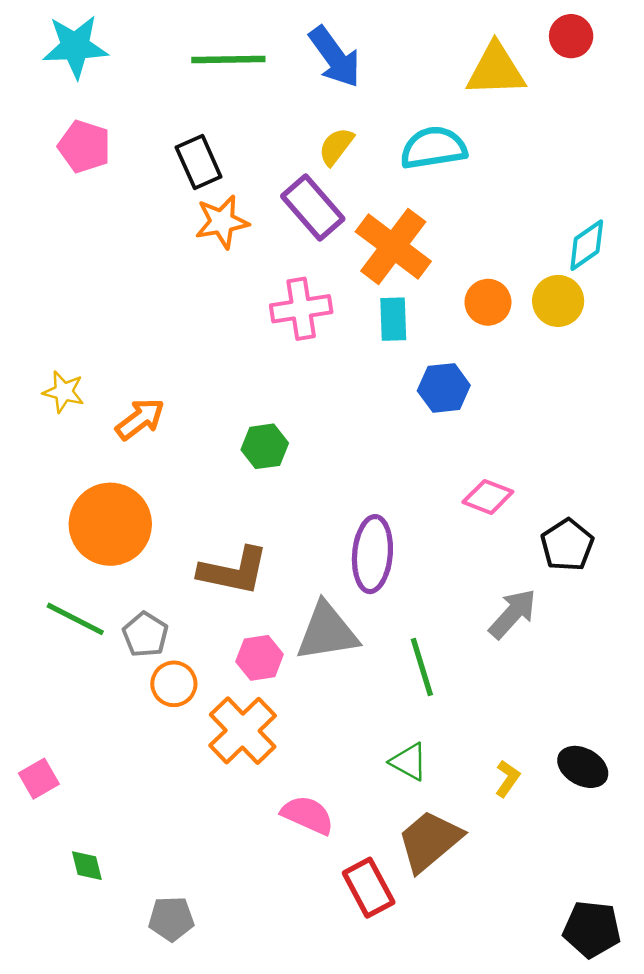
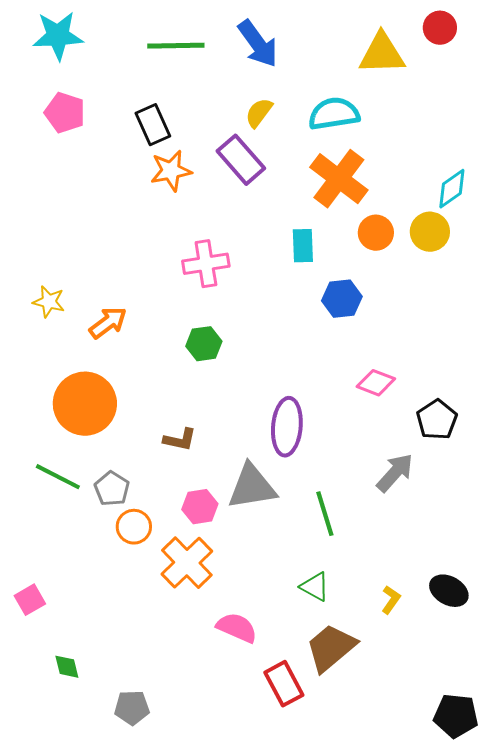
orange cross: (393, 246) -> (339, 179), moved
pink cross: (301, 309) -> (206, 264), moved
brown L-shape: (234, 571) -> (180, 440), size x0.6

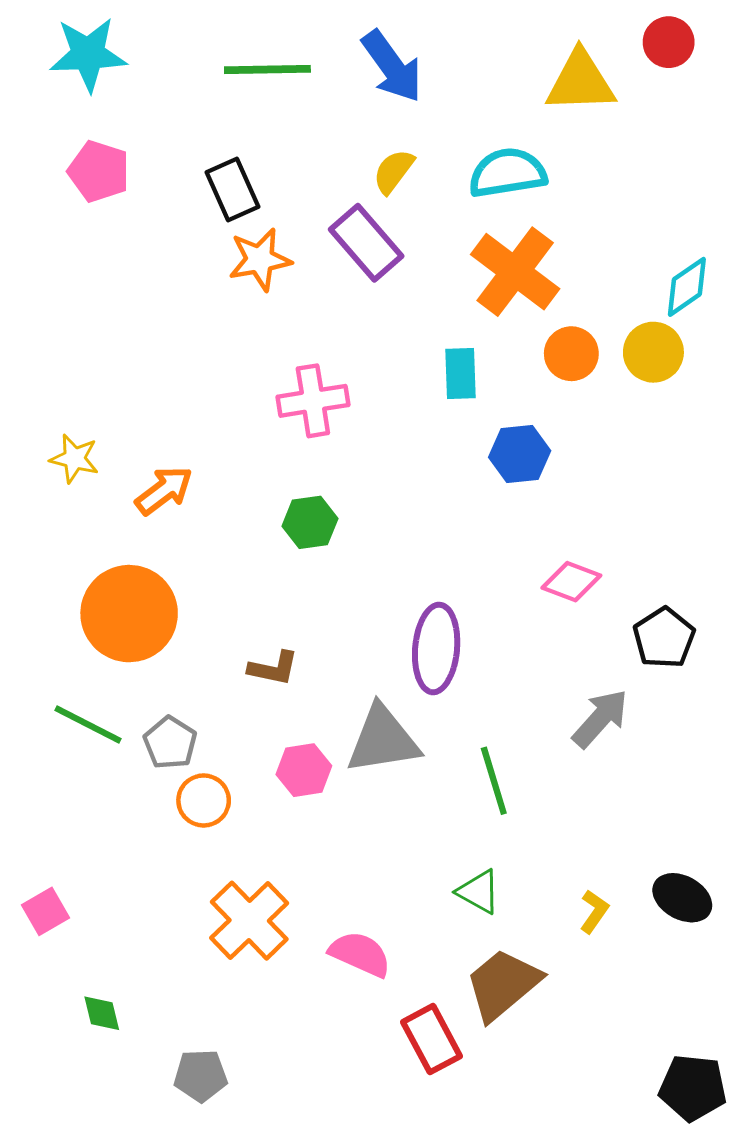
orange cross: (187, 563) -> (249, 921), moved

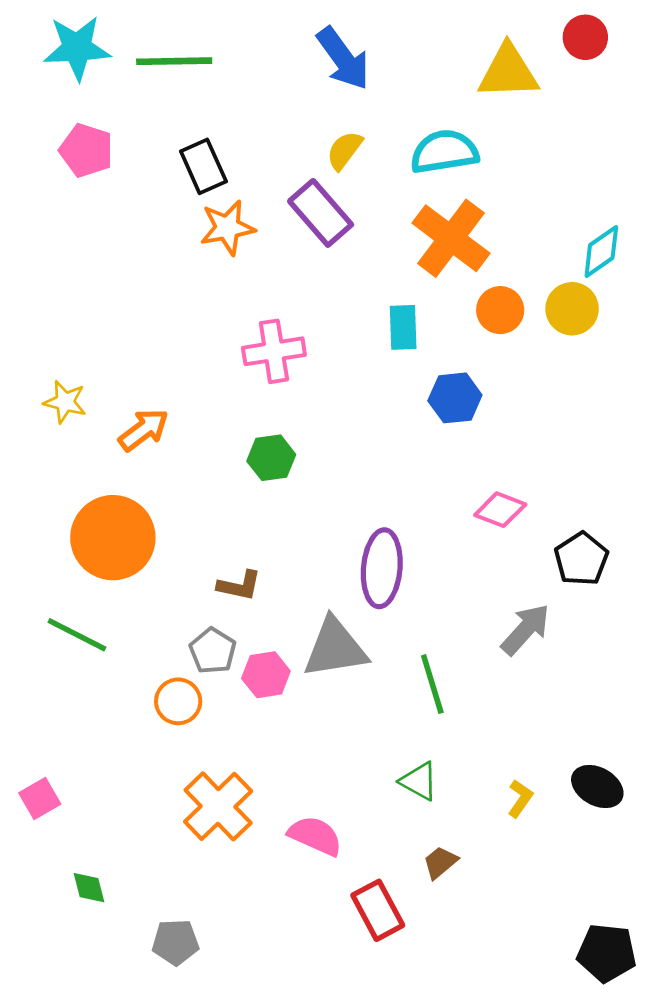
green line: (267, 70) -> (174, 61), moved
gray pentagon: (170, 743) -> (213, 651), moved
brown trapezoid: (503, 984) -> (440, 862), size x0.5

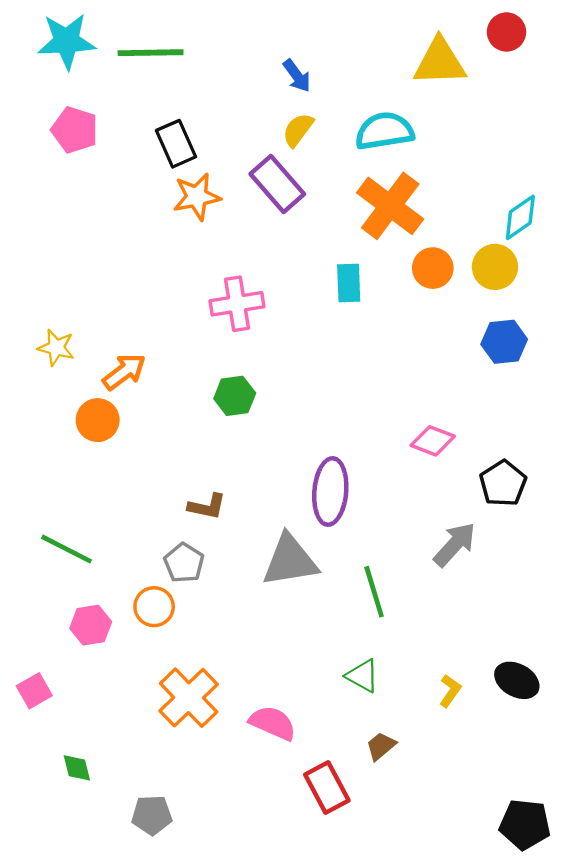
blue arrow: (343, 59) -> (297, 76), moved, size x0.6
blue hexagon: (455, 398) -> (504, 342), moved
orange circle: (113, 538) -> (98, 420), moved, size x0.6
pink hexagon: (266, 675) -> (91, 625), moved

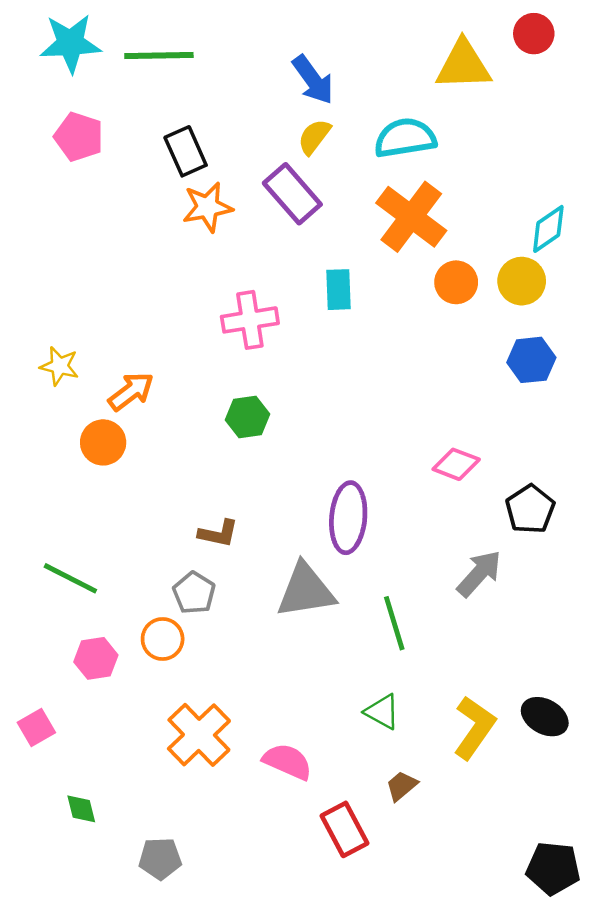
blue arrow: (297, 76) -> (313, 80), size x1.4
cyan rectangle: (349, 283) -> (338, 290), moved
yellow L-shape: (450, 691) -> (474, 728), size x1.8

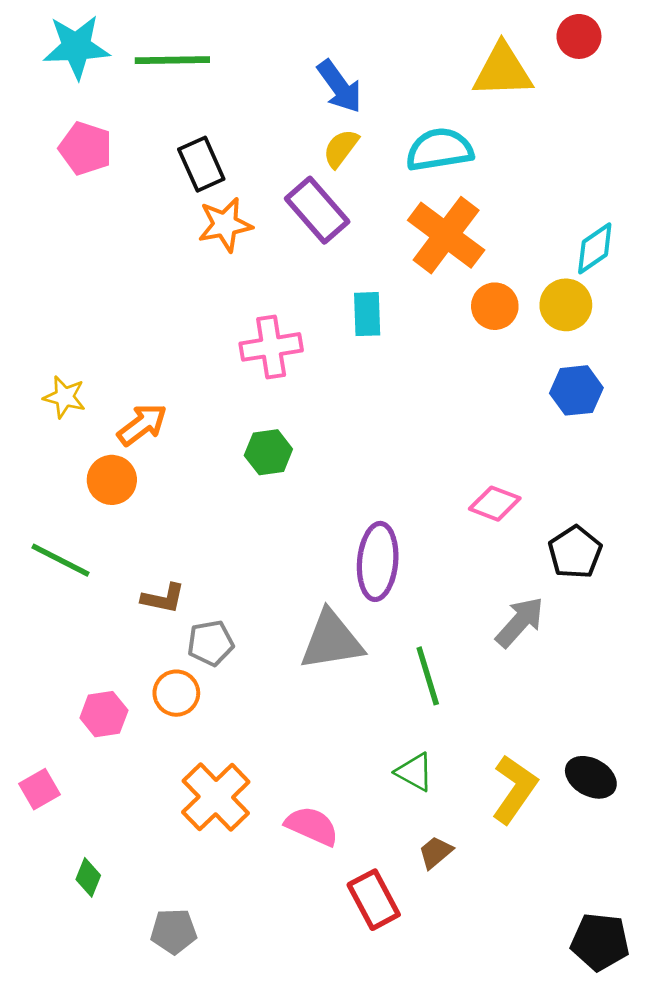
brown L-shape: (218, 533) -> (163, 598), moved
green line: (70, 578) -> (61, 560), moved
gray pentagon: (194, 593) -> (211, 643), turned 30
green diamond: (81, 809) -> (88, 877), turned 36

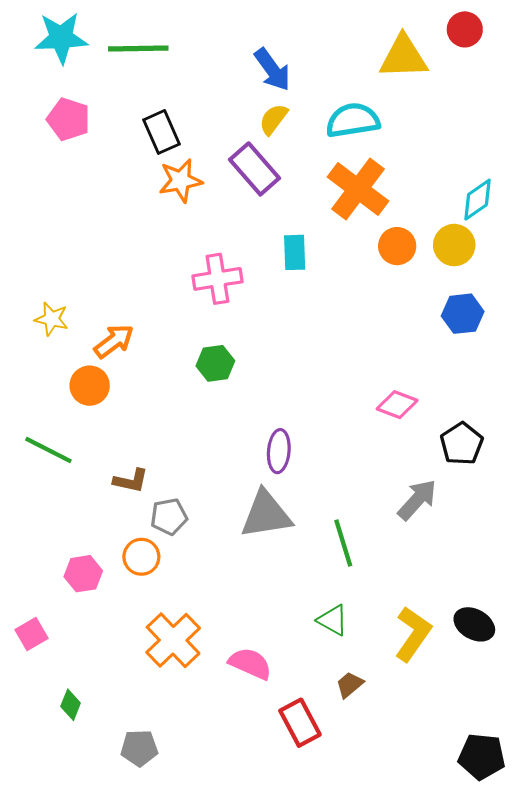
purple ellipse: (378, 561) -> (279, 451), moved, size x0.7

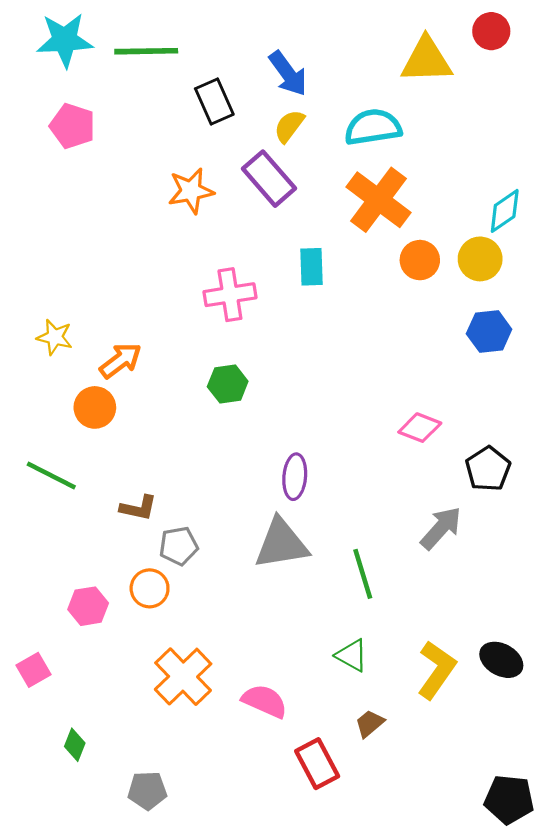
black rectangle: (161, 132) -> (214, 101), moved

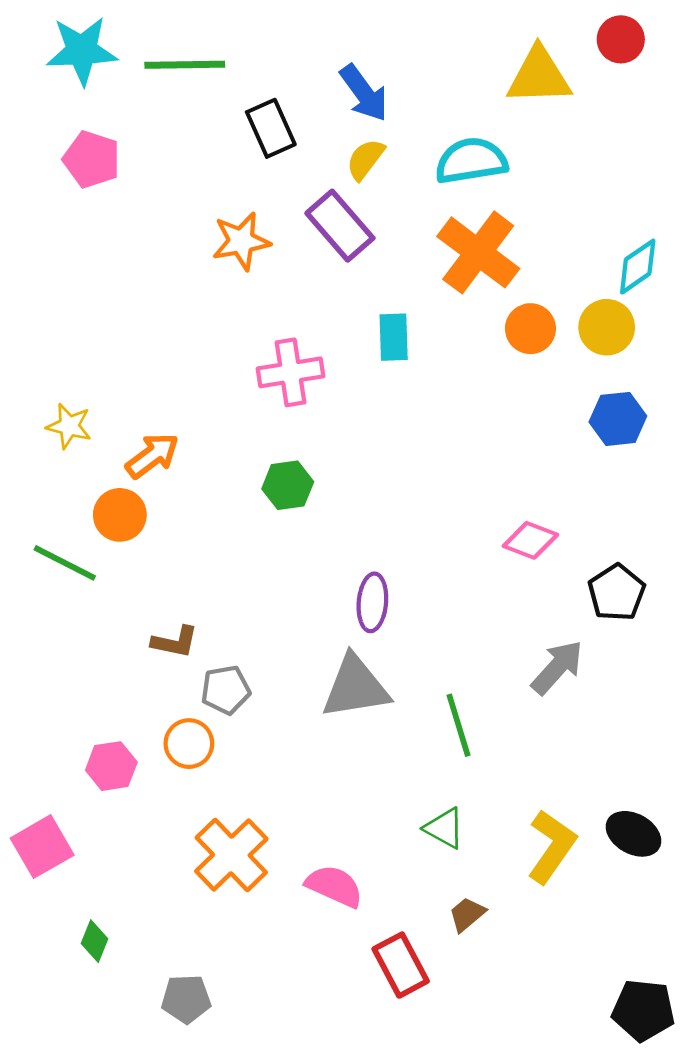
green line: (51, 476) -> (65, 563), moved
pink square: (33, 670) -> (42, 847), size x1.4

